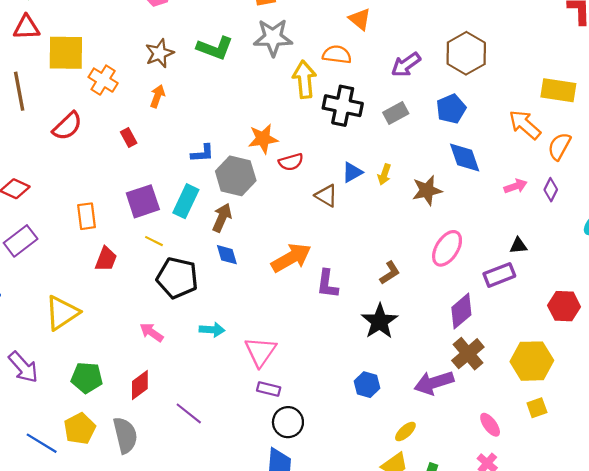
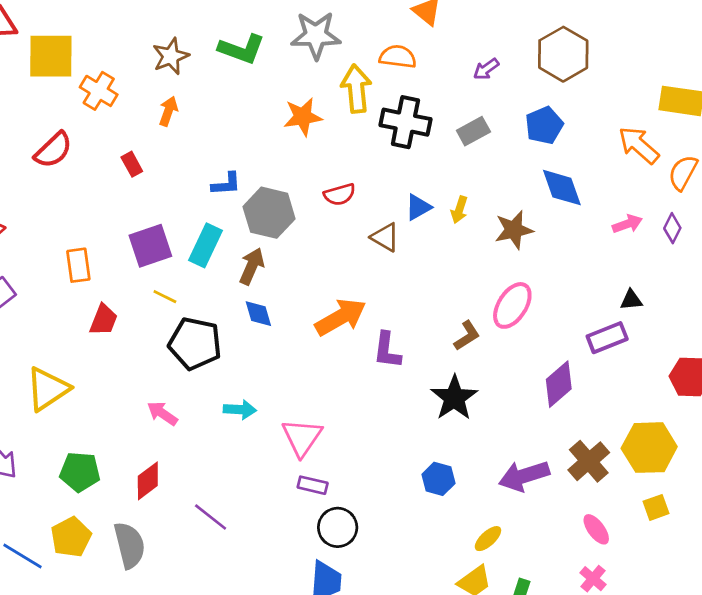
purple arrow: (406, 65) -> (486, 69), size x0.7
orange star: (263, 139) -> (303, 117), moved
pink ellipse: (447, 248) -> (512, 305), moved
brown cross: (468, 354) -> (589, 461), moved

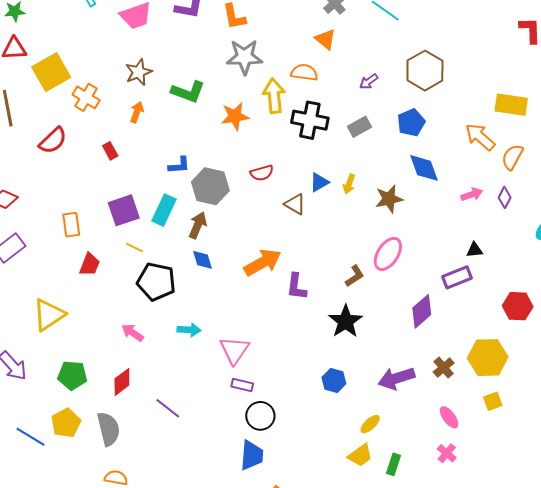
green L-shape: (242, 49) -> (188, 92), moved
yellow square: (51, 56) -> (51, 72), turned -30
brown cross: (589, 461) -> (444, 368), size x0.7

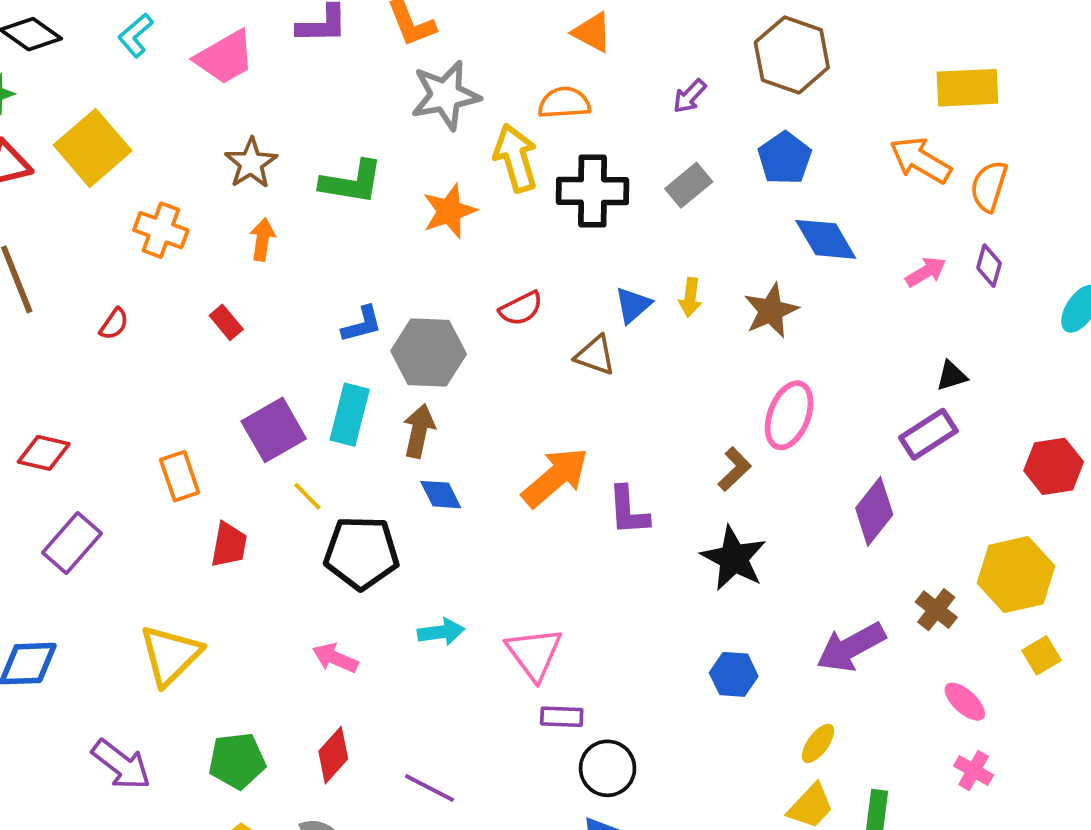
yellow square: (51, 72) -> (93, 148), moved
red semicircle: (53, 141) -> (114, 324), size x0.6
yellow line: (134, 248) -> (307, 496), turned 30

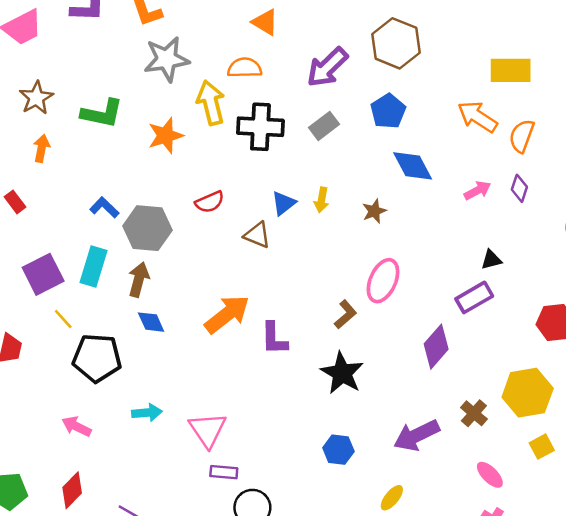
purple arrow: (689, 96) -> (327, 67), size x1.8
brown star: (771, 311) -> (374, 211), size x0.7
blue L-shape: (362, 324) -> (104, 207), turned -124

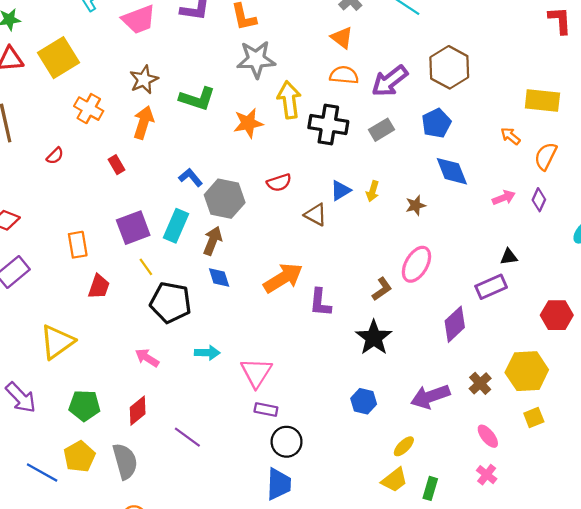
orange semicircle: (245, 68) -> (344, 75), moved
orange arrow: (477, 117) -> (510, 136), size x0.6
orange arrow: (42, 148) -> (144, 122), size x1.4

